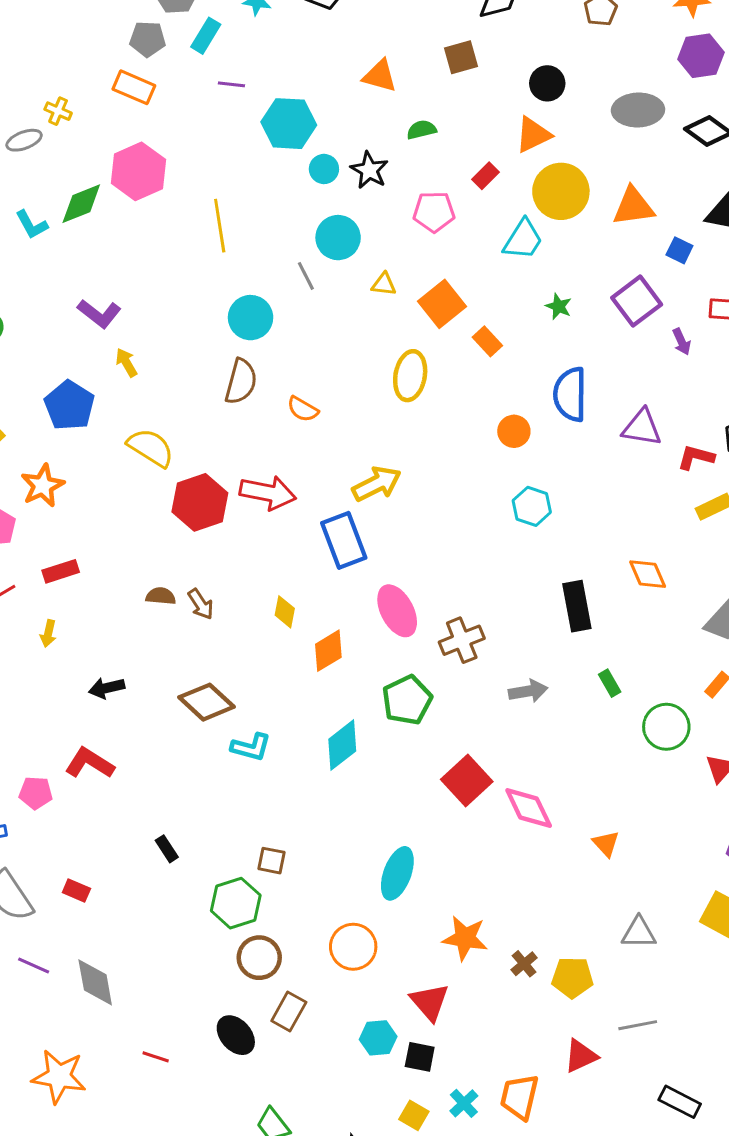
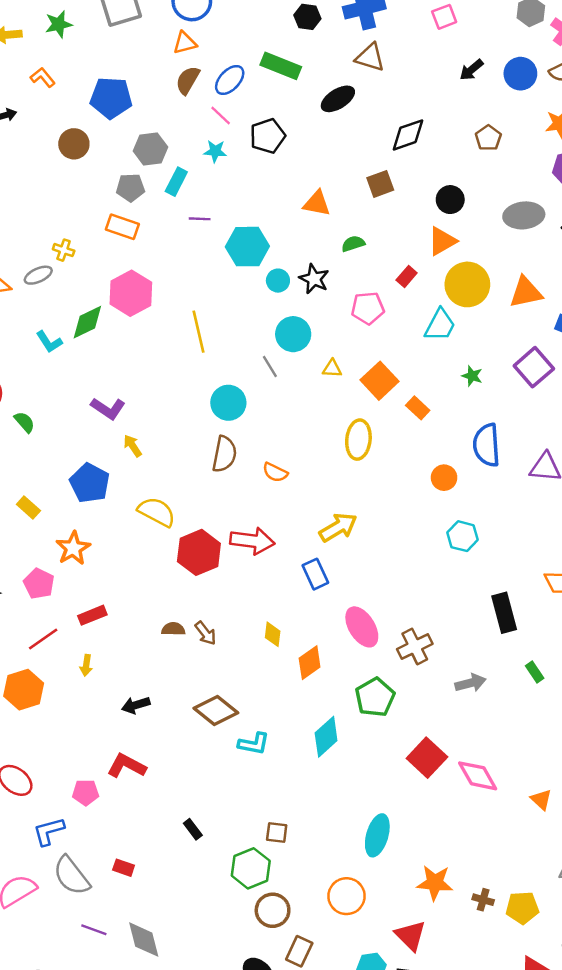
blue rectangle: (344, 540) -> (315, 574), size x0.7
brown cross: (524, 964) -> (483, 900), turned -30

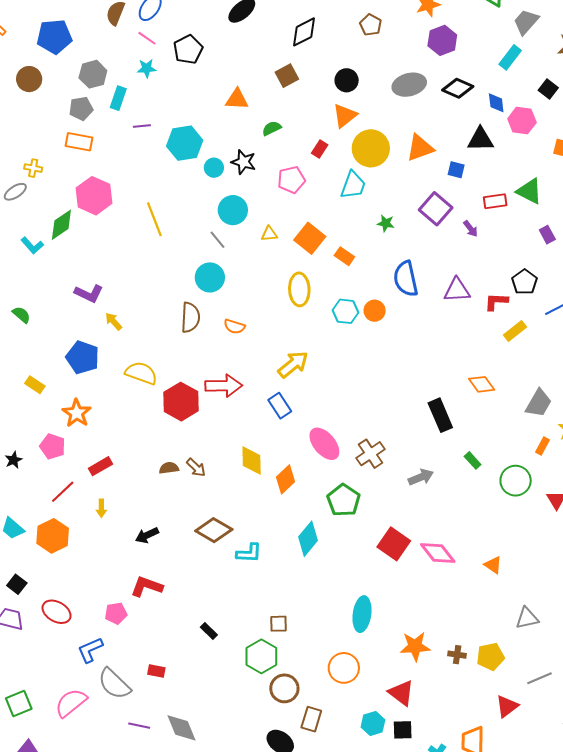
cyan circle: (228, 403) -> (210, 277), moved
cyan hexagon: (463, 536) -> (345, 311), moved
yellow diamond: (273, 634) -> (252, 460), size x1.4

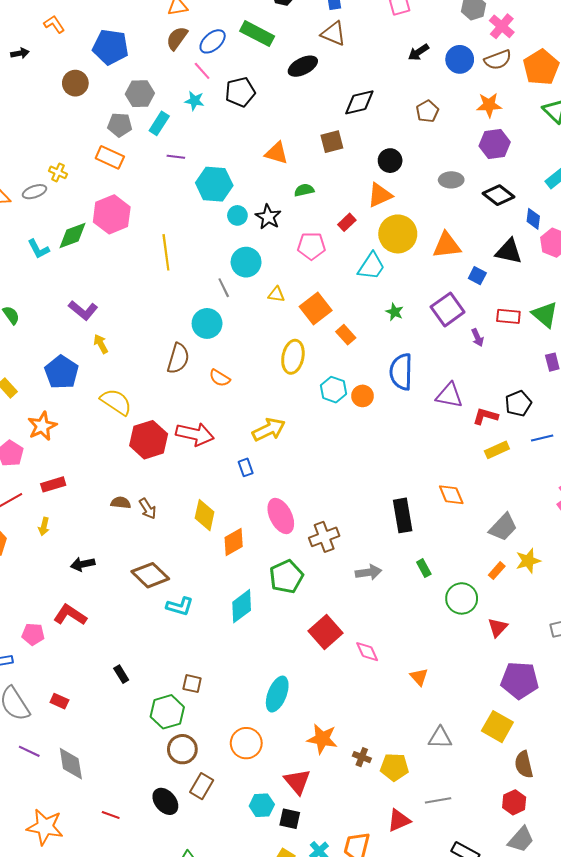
gray ellipse: (409, 85) -> (451, 180), size x0.7
blue rectangle: (280, 406) -> (246, 467), size x0.7
pink diamond: (438, 553) -> (367, 652), size x0.7

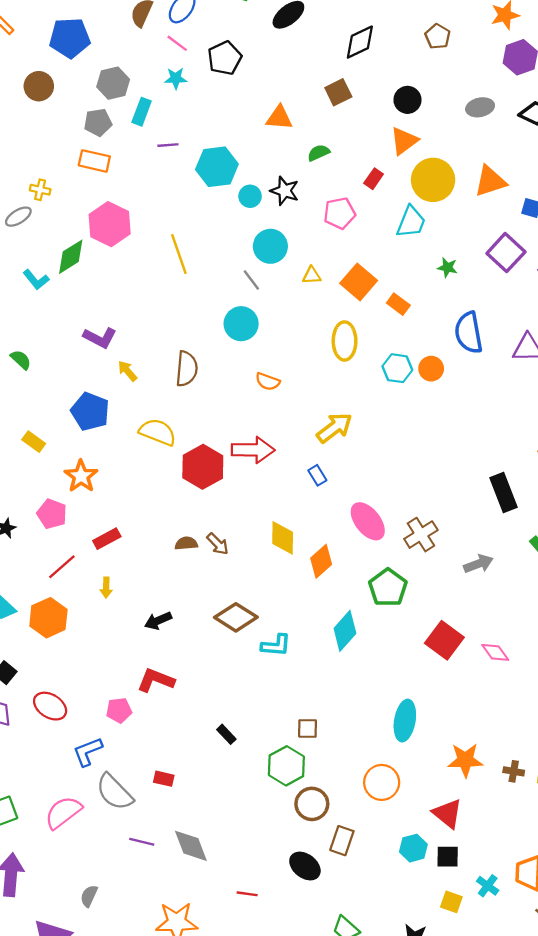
brown semicircle: (178, 358) -> (187, 369), moved

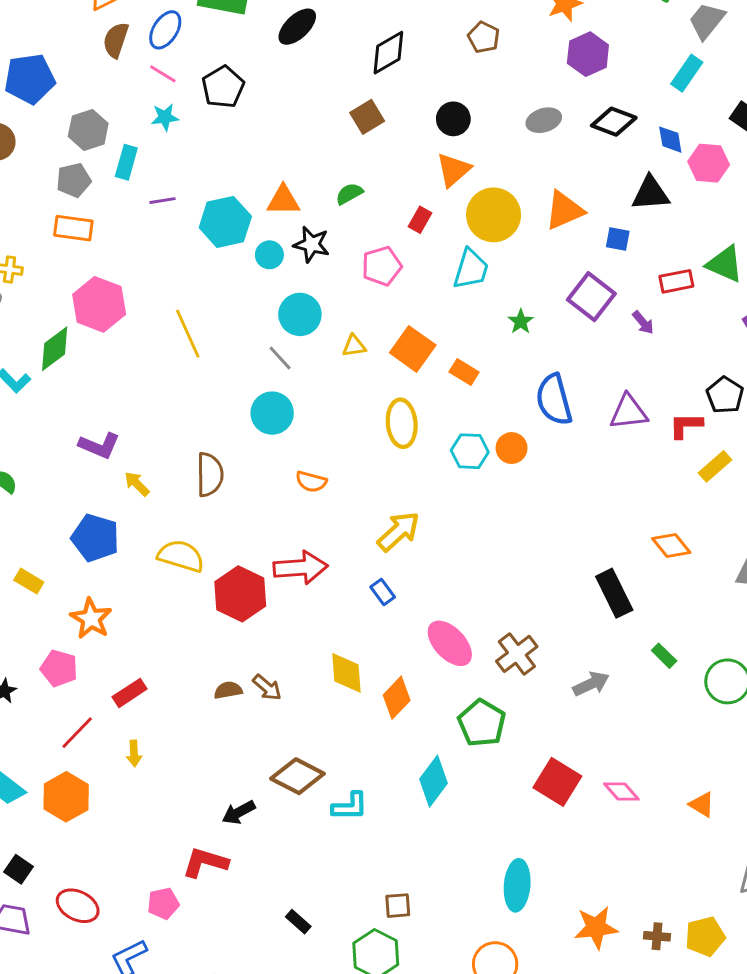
orange triangle: (279, 118) -> (283, 200), moved
green star: (447, 268) -> (521, 322), turned 30
black arrow: (158, 621) -> (239, 812), moved

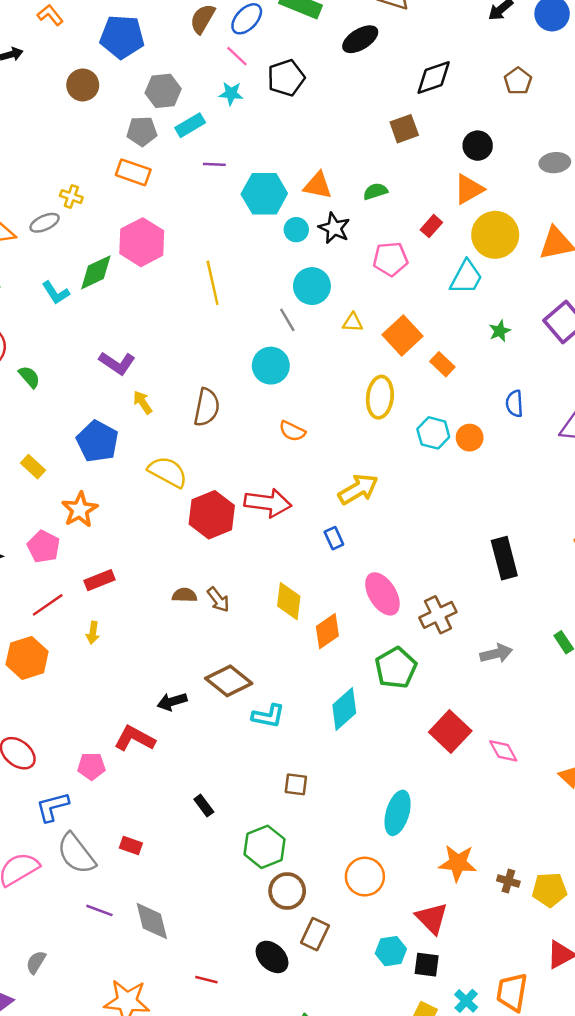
cyan rectangle: (126, 162) -> (190, 125), turned 32
blue semicircle: (554, 400) -> (514, 404), size x0.6
black rectangle: (614, 593) -> (504, 558), moved
brown square: (398, 906) -> (296, 784), moved

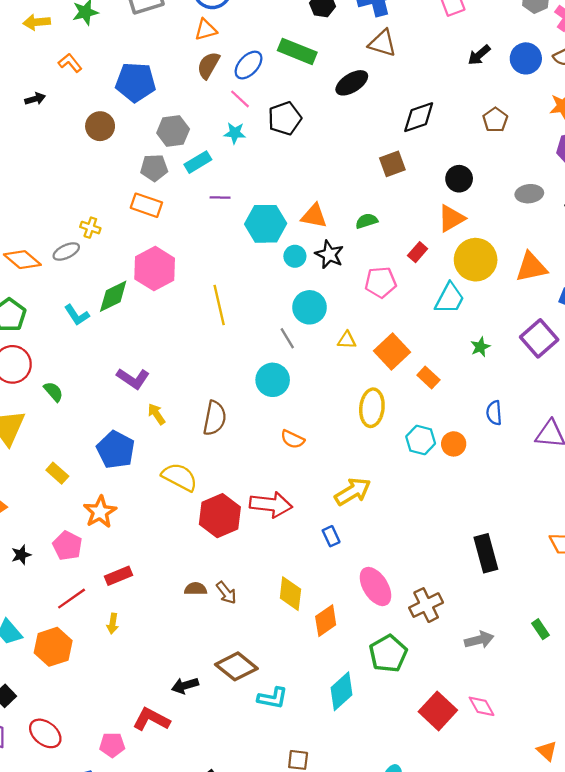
pink diamond: (503, 751) -> (482, 706), moved

